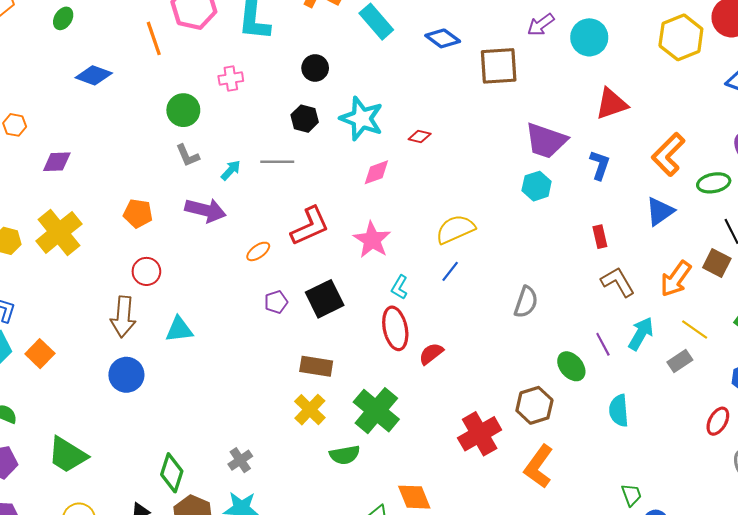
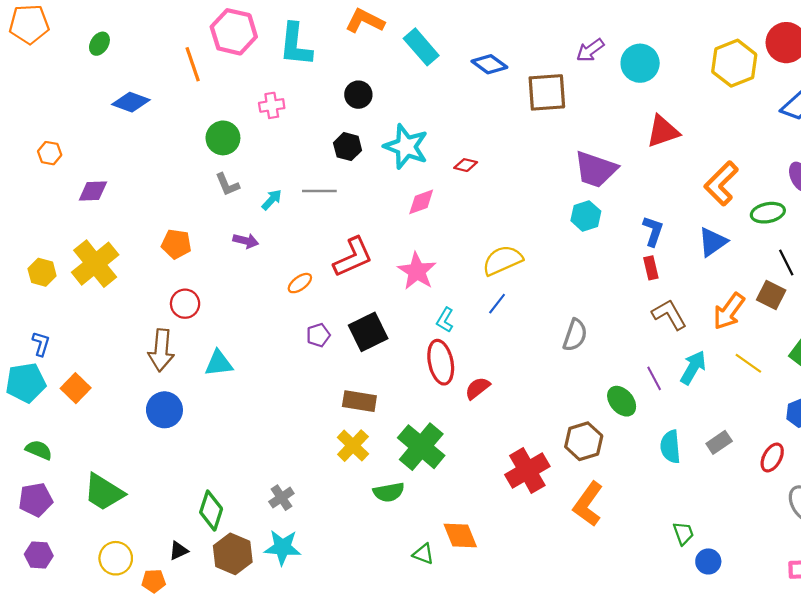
blue L-shape: (600, 165) -> (653, 231), moved
purple arrow: (205, 210) -> (246, 241), size x0.6
gray rectangle: (680, 361) -> (719, 442), moved

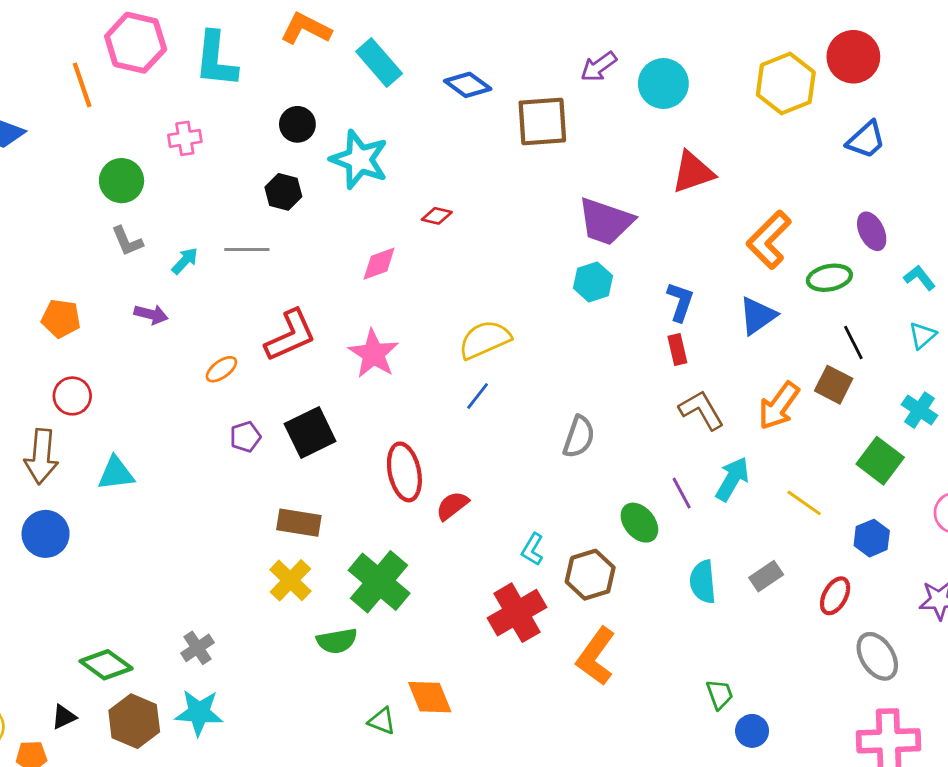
cyan star: (406, 147) -> (359, 160), moved
cyan L-shape: (445, 320) -> (532, 549), moved
yellow line: (748, 363) -> (804, 503), moved
green diamond: (211, 511) -> (106, 665), turned -72

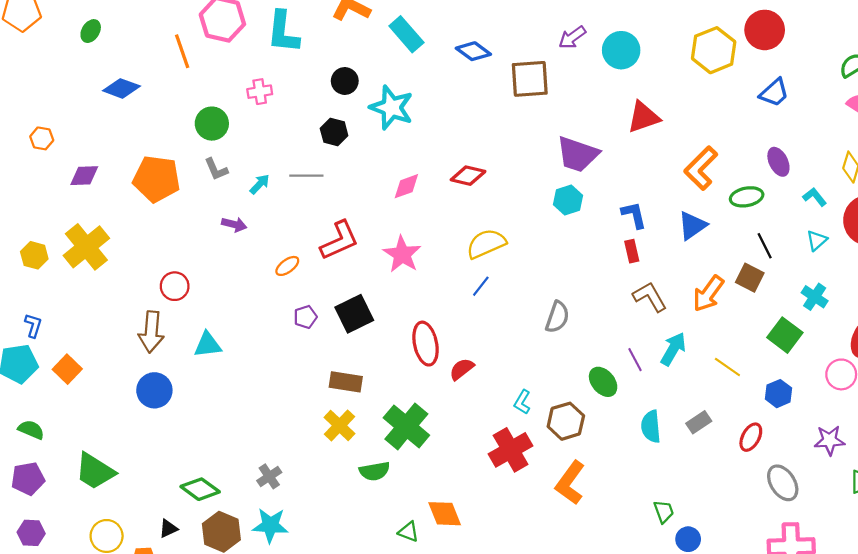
red diamond: (437, 216) -> (468, 176), moved, size x1.5
blue L-shape: (680, 302) -> (634, 215), turned -32
orange pentagon: (61, 319) -> (157, 179), moved, size x1.6

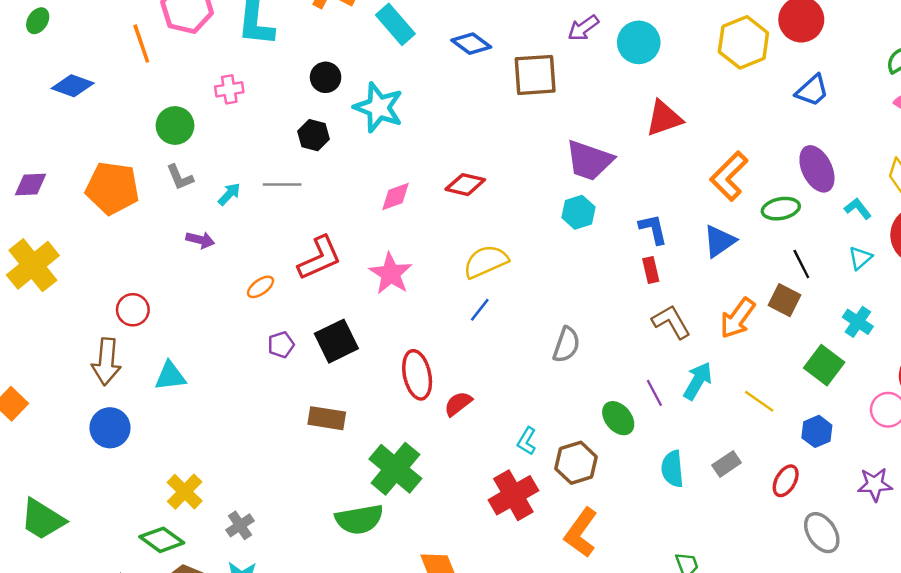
purple ellipse: (778, 162) -> (817, 169), size x1.4
yellow cross: (339, 425) -> (185, 492), moved
green semicircle: (374, 471) -> (359, 519), size x1.4

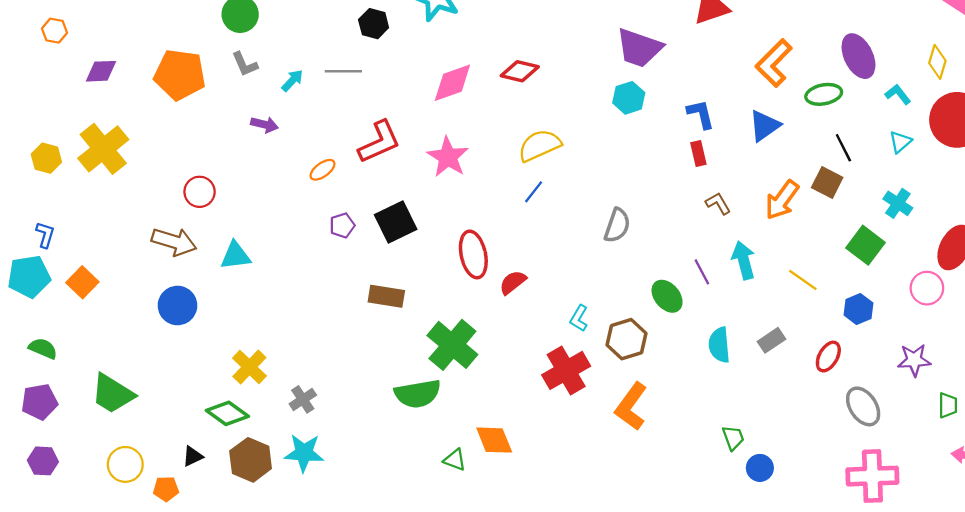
pink diamond: (395, 197) -> (452, 83), size x1.4
brown L-shape: (671, 322) -> (718, 203), size x0.7
brown arrow: (106, 362) -> (174, 242), turned -78
cyan arrow: (698, 381) -> (744, 260), turned -45

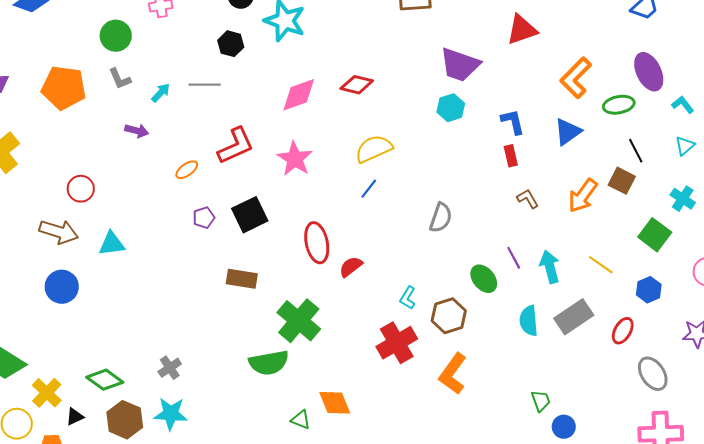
cyan arrow: (744, 260) -> (550, 267), moved
gray rectangle: (771, 340) -> (574, 317), size x1.6
yellow cross: (249, 367) -> (47, 393), moved

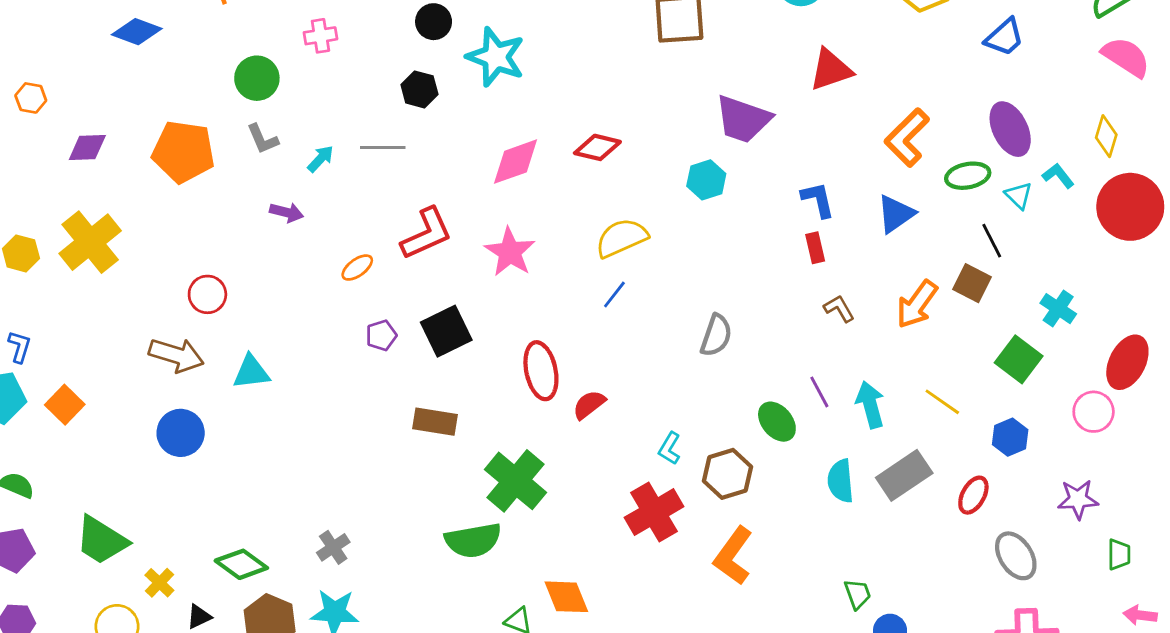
cyan hexagon: (451, 108) -> (706, 180), moved
cyan triangle: (685, 146) -> (1019, 195), moved, turned -35
yellow cross: (47, 393) -> (159, 583), size x0.7

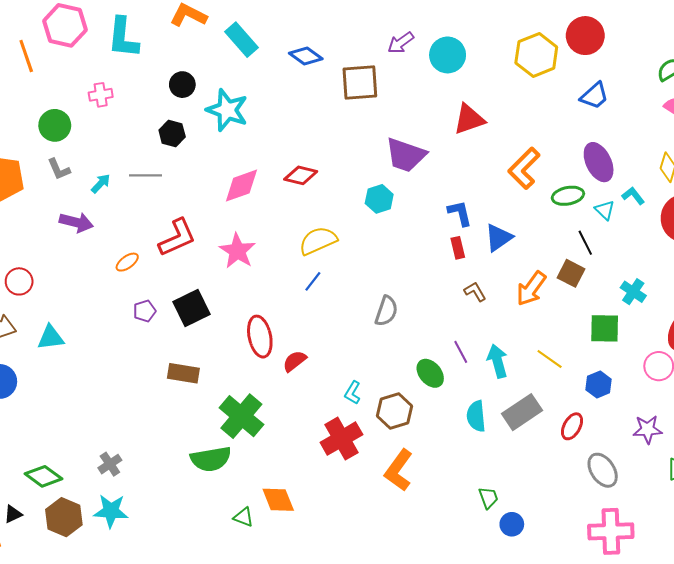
purple arrow: (287, 212) -> (76, 222), size x1.4
blue triangle: (896, 214) -> (499, 238), moved
green square: (1019, 359) -> (605, 328), turned -36

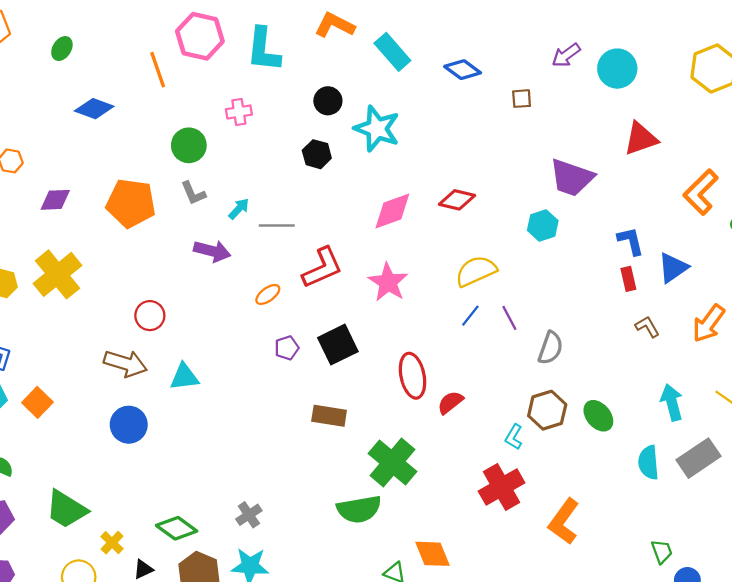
brown square: (360, 83) -> (522, 99), size x0.5
gray line: (146, 175) -> (277, 225), moved
purple line: (461, 352) -> (509, 318), moved
brown hexagon: (394, 411) -> (547, 410), moved

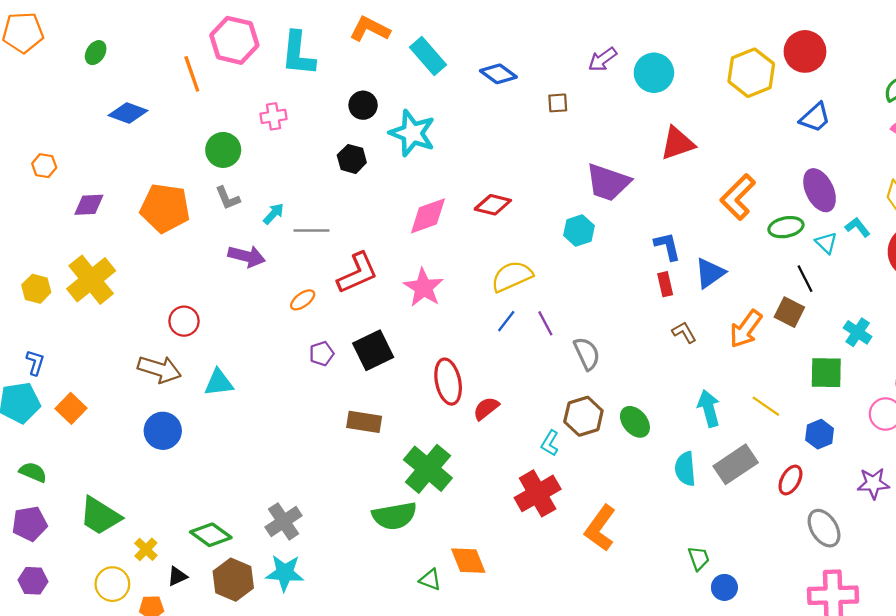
gray semicircle: (550, 348) -> (587, 354), turned -44
gray cross: (249, 515) -> (284, 521), size x1.4

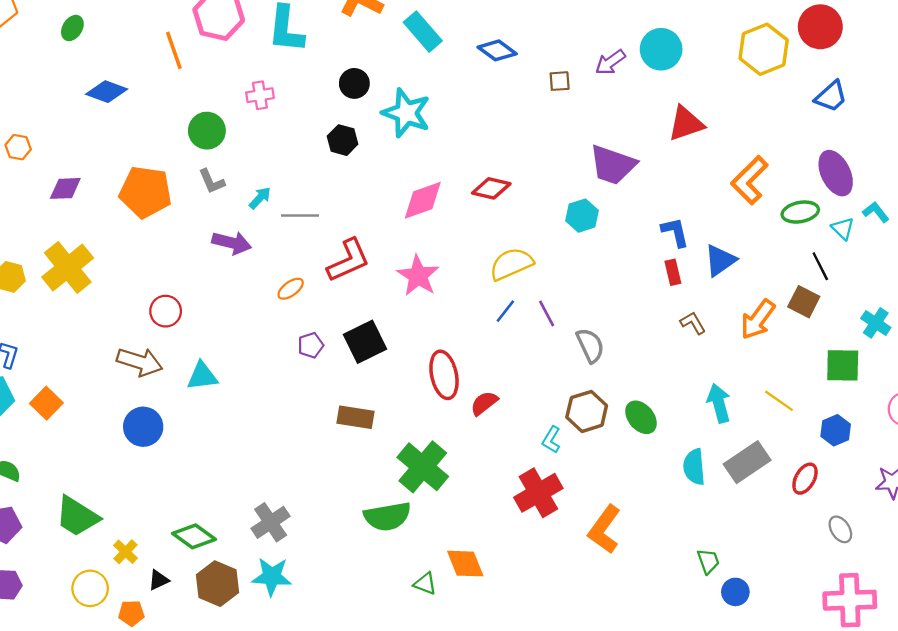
purple arrow: (602, 59) -> (610, 62), moved
gray ellipse: (824, 528) -> (840, 529), size x0.7

